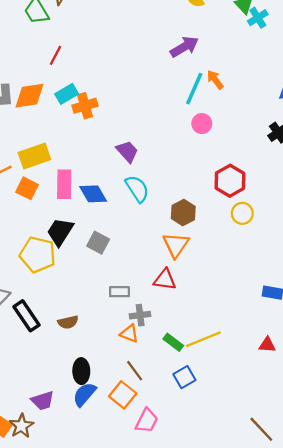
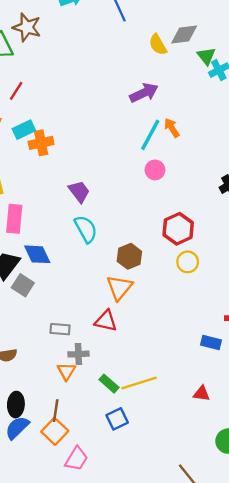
blue diamond: (93, 194) -> (37, 254), moved
gray square: (98, 243) -> (23, 285), moved
orange triangle: (129, 334) -> (66, 371), turned 36
brown line: (135, 371) -> (56, 411), moved, turned 40

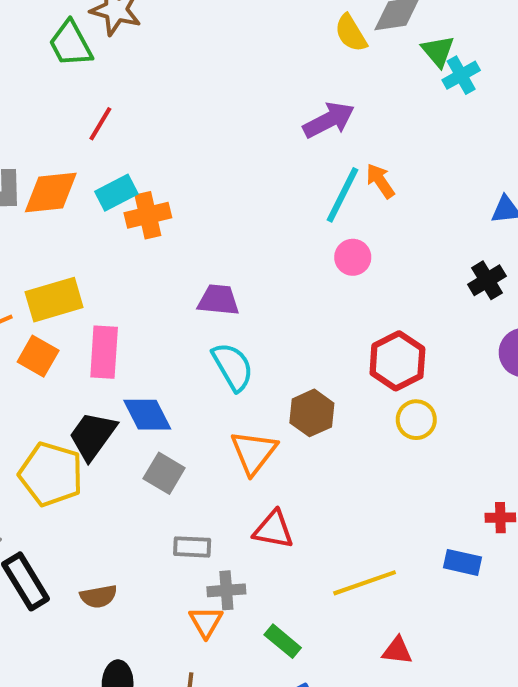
purple trapezoid: (79, 192) -> (218, 300), turned -45
gray square: (23, 285) -> (164, 473), moved
orange triangle: (119, 288) -> (254, 452), moved
yellow line: (139, 383) -> (365, 583), moved
red triangle: (201, 394) -> (397, 651), moved

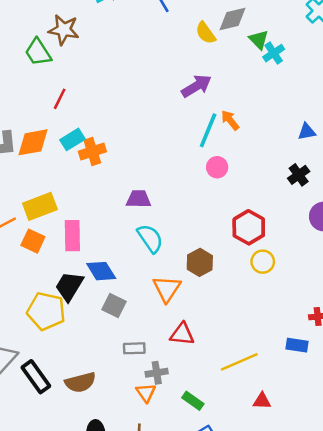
brown semicircle: (99, 596) -> (80, 382), size x1.4

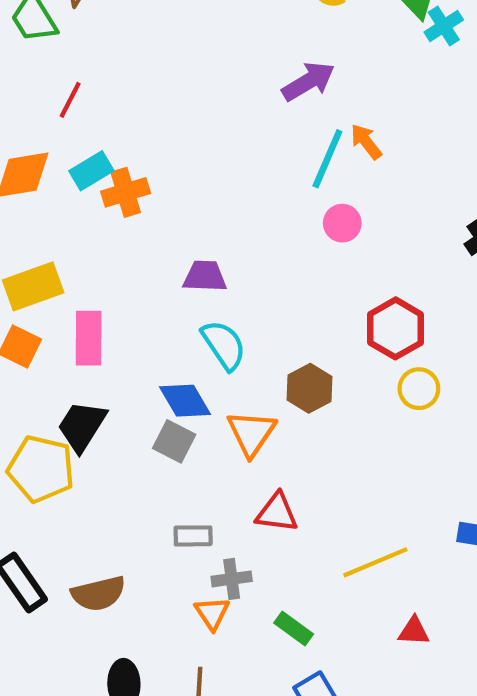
blue diamond: (101, 271) -> (185, 401), moved
gray square: (114, 305) -> (174, 441), moved

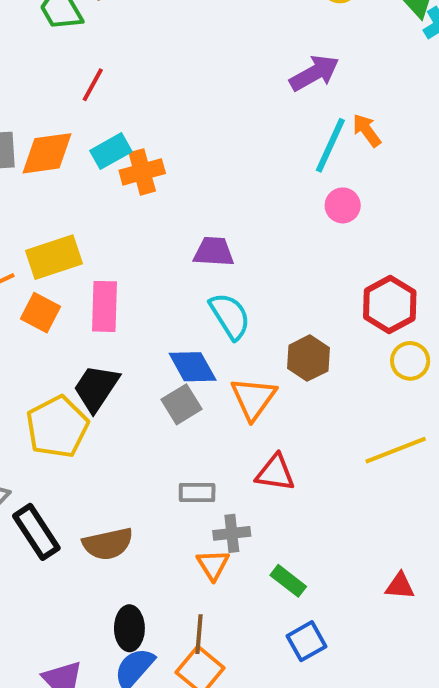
gray square: (174, 441) -> (182, 404), turned 30
yellow pentagon: (41, 469) -> (57, 427), turned 30
yellow line: (375, 562) -> (396, 450), moved

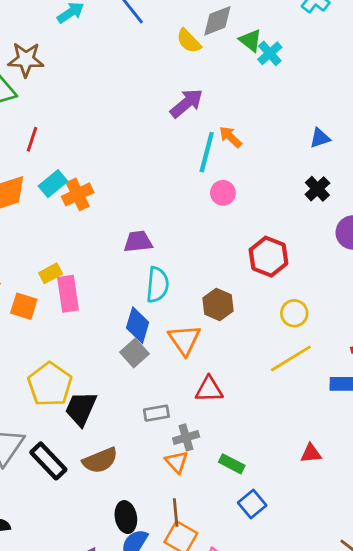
yellow rectangle: (54, 257) -> (51, 273), moved, size x0.6
cyan semicircle: (230, 316) -> (157, 285), turned 48
yellow circle: (410, 361) -> (294, 313), moved
blue diamond: (193, 367) -> (138, 325), turned 56
black trapezoid: (96, 388) -> (81, 409), moved

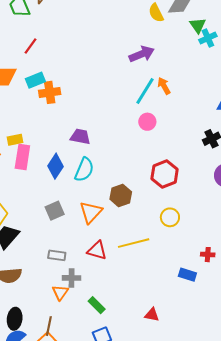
blue diamond: (138, 325) -> (55, 166), moved
yellow line: (291, 358) -> (134, 243), moved

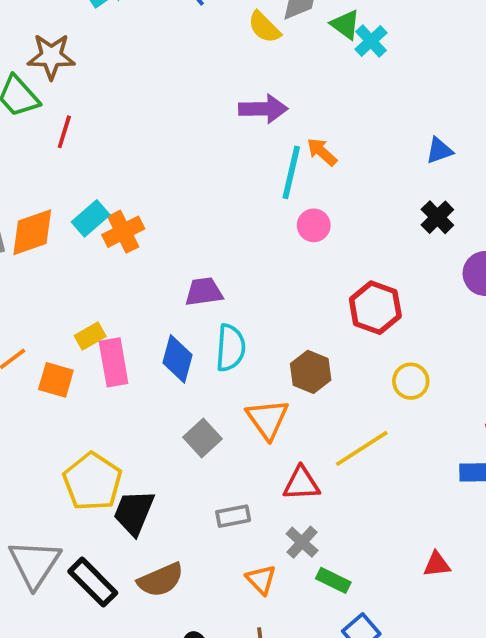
red line: (31, 46) -> (64, 132), moved
purple arrow: (142, 54) -> (263, 109), turned 40
gray cross: (72, 278) -> (302, 542), moved, turned -30

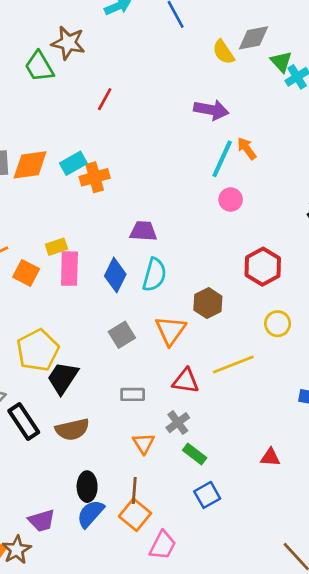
red line: (64, 132) -> (105, 99), moved

